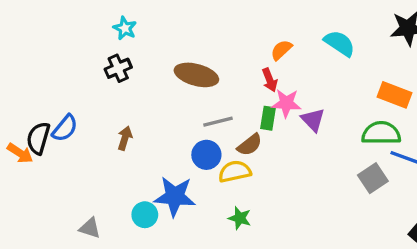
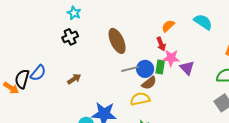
brown ellipse: (196, 75) -> (117, 41), turned 50
brown arrow: (125, 138) -> (74, 79), turned 40
blue circle: (206, 155) -> (145, 69), moved

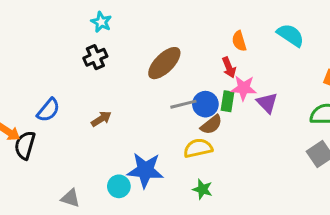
orange semicircle: (168, 26) -> (239, 41), turned -64
brown ellipse: (117, 41) -> (164, 63), turned 70
black semicircle: (22, 79) -> (25, 145), moved

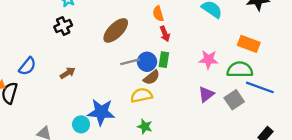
orange semicircle: (239, 41) -> (158, 14), moved
pink star: (244, 88) -> (208, 60), moved
purple triangle: (267, 103) -> (206, 94), moved, turned 36

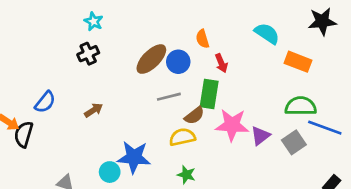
red arrow: (165, 34) -> (221, 63), moved
orange rectangle: (249, 44) -> (298, 62), moved
green rectangle: (164, 60) -> (209, 94), size x1.5
pink star: (208, 60) -> (232, 125), moved, size x1.4
blue circle: (147, 62) -> (178, 62), moved

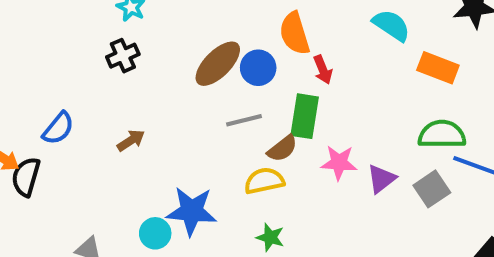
orange semicircle: (202, 39) -> (295, 33), size x1.5
pink star: (232, 125) -> (339, 163), size x0.7

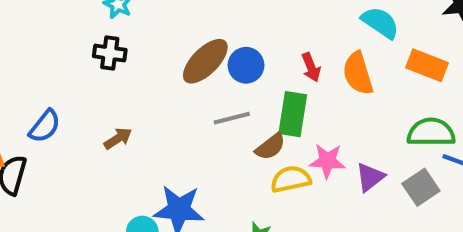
orange semicircle: (295, 33) -> (358, 73), moved
black cross: (123, 56) -> (110, 53), turned 32
yellow semicircle: (264, 181) -> (291, 179), moved

